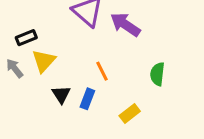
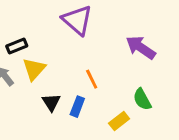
purple arrow: (125, 25) -> (141, 47), moved
green semicircle: (157, 74) -> (142, 99), moved, turned -35

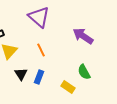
orange line: (92, 79) -> (41, 50), moved
yellow rectangle: (119, 121) -> (68, 87), turned 72

